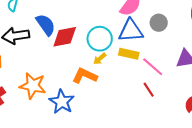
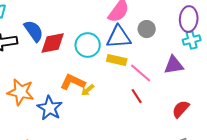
yellow arrow: (100, 59) -> (88, 90), moved

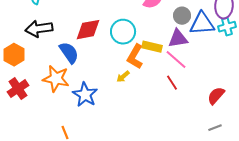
blue semicircle: (34, 31) -> (69, 53), moved
blue triangle: (119, 37) -> (202, 24), moved
purple triangle: (174, 65) -> (178, 39), moved
orange L-shape: (73, 82) -> (135, 57), moved, turned -85

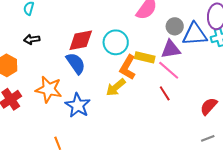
black arrow: (39, 29) -> (32, 39), size x0.6
blue semicircle: (69, 53) -> (76, 63), moved
yellow arrow: (123, 77) -> (116, 87), size x1.5

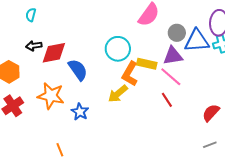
red diamond: (81, 40) -> (54, 53), moved
blue star: (78, 105) -> (80, 112), size x0.7

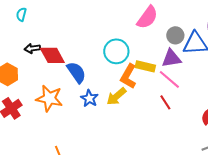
cyan semicircle: (31, 15) -> (21, 14), moved
red diamond: (54, 53) -> (52, 55), turned 72
blue star: (80, 112) -> (89, 98), moved

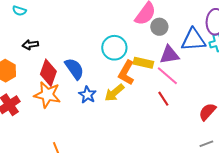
cyan semicircle: (21, 14) -> (19, 11), turned -88
gray circle: (175, 35) -> (159, 27), moved
red diamond: (52, 55) -> (48, 73), moved, turned 48

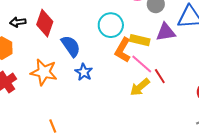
black arrow: (30, 45) -> (18, 22), moved
red diamond: (48, 73) -> (45, 23), moved
pink line: (167, 76) -> (142, 64), moved
yellow arrow: (114, 93) -> (140, 87), moved

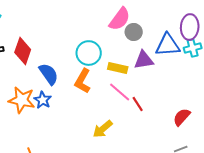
orange L-shape: (123, 50) -> (83, 81), moved
blue star: (84, 72) -> (43, 100), moved
yellow arrow: (140, 87) -> (103, 129), moved

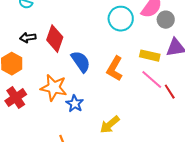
cyan circle: (89, 53) -> (121, 19), moved
blue star: (43, 100) -> (75, 104), moved
yellow arrow: (103, 129) -> (110, 125), moved

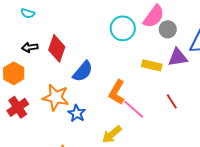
blue semicircle: (81, 62) -> (83, 71), turned 75
orange L-shape: (115, 69) -> (117, 92), moved
pink line: (152, 80) -> (134, 109), moved

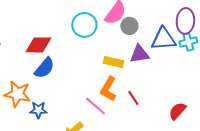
red diamond: (57, 48) -> (38, 45), moved, turned 72
orange L-shape: (117, 92) -> (108, 89), moved
blue star: (77, 113) -> (38, 110), turned -30

